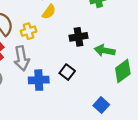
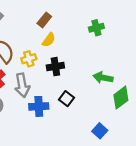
black cross: (79, 37) -> (55, 67), moved

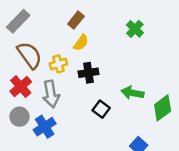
green cross: (96, 28) -> (135, 29), turned -32
green arrow: (103, 78) -> (132, 93), moved
blue cross: (39, 106) -> (45, 127), moved, turned -30

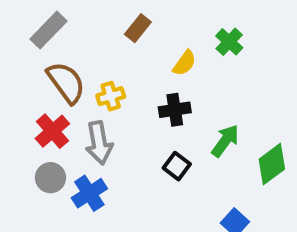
yellow semicircle: (81, 43) -> (184, 63), moved
black cross: (89, 73) -> (175, 110), moved
green arrow: (132, 93) -> (225, 141), turned 115

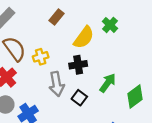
yellow semicircle: (184, 63) -> (84, 37), size x1.5
gray arrow: (99, 143) -> (57, 84), moved

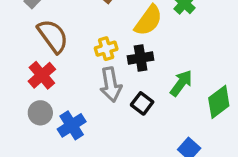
yellow cross: (41, 57) -> (106, 49), moved

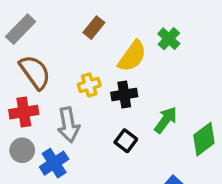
red cross: (42, 75) -> (24, 112), turned 32
gray arrow: (111, 85) -> (68, 125), moved

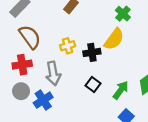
yellow semicircle: (132, 56) -> (114, 39), moved
green arrow: (166, 120) -> (121, 90), moved

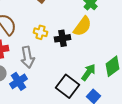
yellow cross: (68, 46) -> (40, 32), turned 32
black square: (93, 85) -> (68, 86), moved, size x1.6

